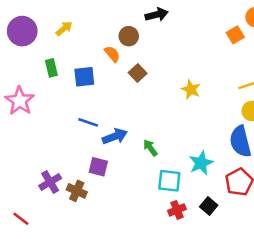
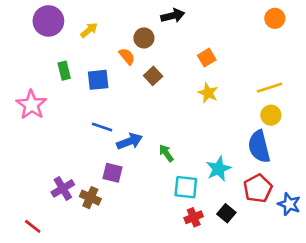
yellow arrow: (64, 29) -> (89, 30), moved
purple circle: (22, 31) -> (48, 21), moved
orange square: (235, 35) -> (207, 58), moved

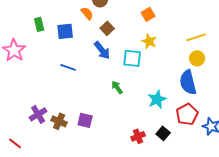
blue arrow: (130, 141) -> (102, 50), moved, turned 72
purple square: (113, 173) -> (85, 120), moved
cyan square: (186, 187) -> (132, 58), moved

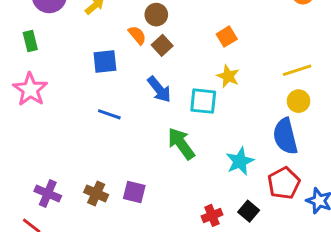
green rectangle: (39, 24) -> (30, 41), moved
brown square: (107, 28) -> (162, 45), moved
green arrow: (117, 87) -> (181, 144), size x1.6
purple cross: (38, 114) -> (48, 193), moved, turned -36

